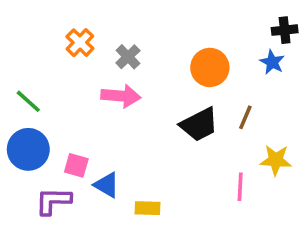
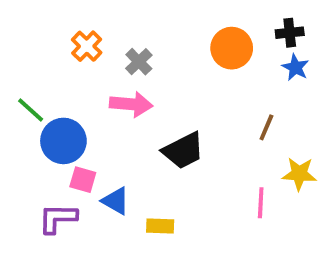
black cross: (285, 30) -> (290, 33), moved
orange circle: (210, 67) -> (232, 48), moved
black trapezoid: (199, 124) -> (183, 151), moved
blue circle: (28, 149) -> (63, 141), moved

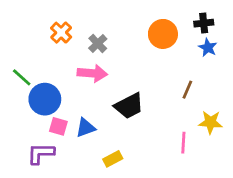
blue triangle: (116, 201) -> (86, 128), moved, turned -50
yellow rectangle: (160, 226) -> (113, 159), turned -30

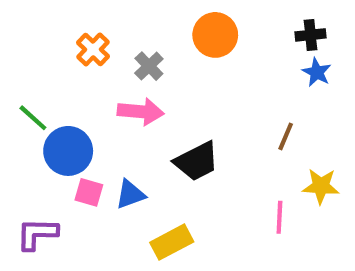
orange circle: (163, 34) -> (215, 35), moved
purple L-shape: (41, 153) -> (37, 234), moved
yellow rectangle: (113, 159) -> (172, 242), size x1.4

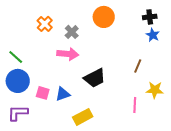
blue circle: (68, 151) -> (18, 81), moved

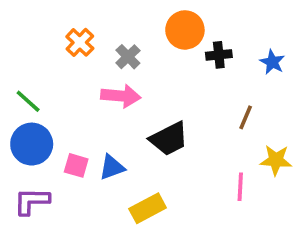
black cross: (150, 17) -> (219, 55), moved

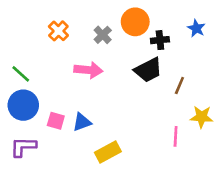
gray cross: (128, 57) -> (103, 35), moved
blue star: (272, 62) -> (196, 28), moved
black trapezoid: (169, 139) -> (148, 70), moved

